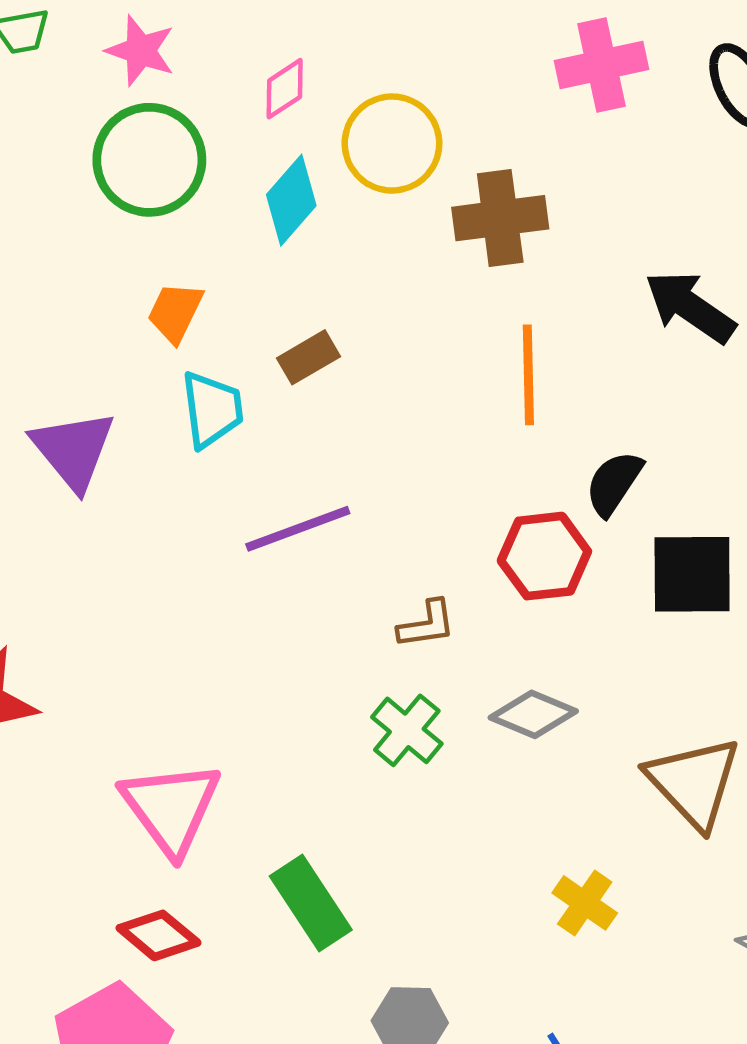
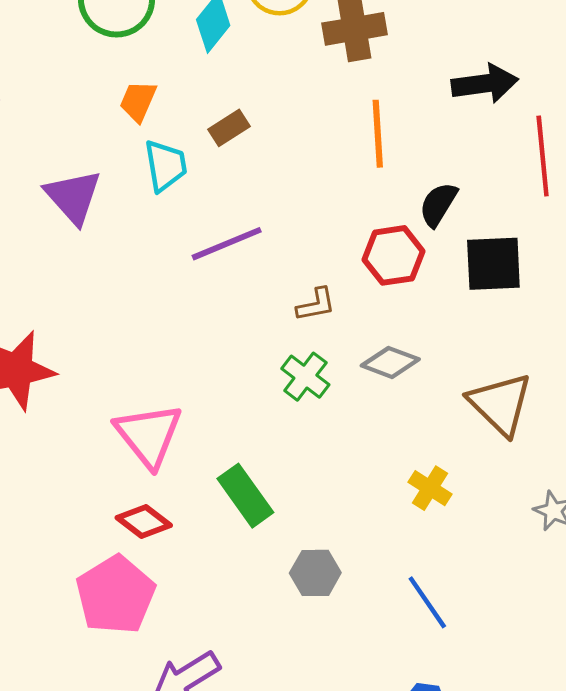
black arrow: (690, 307) -> (485, 84), turned 140

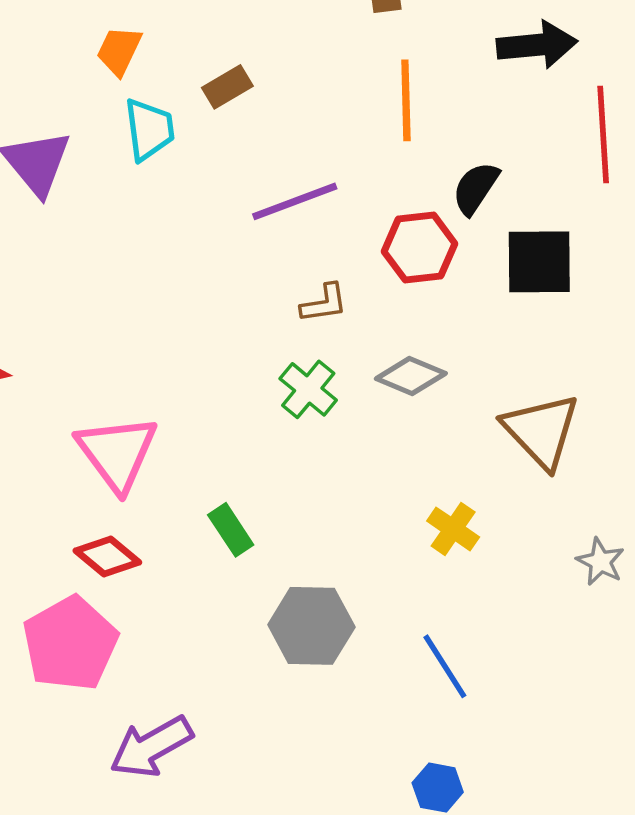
purple line: (227, 244) -> (295, 201), moved
green rectangle: (245, 496) -> (231, 530), size x0.7
gray hexagon: (315, 573) -> (311, 626), size x1.4

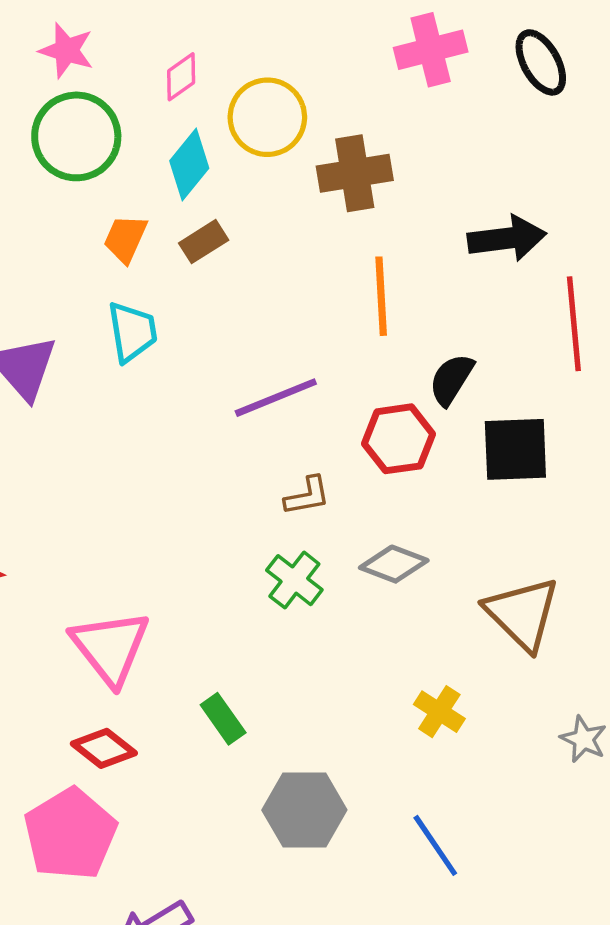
orange trapezoid: (119, 51) -> (125, 239), moved
brown rectangle: (227, 87) -> (204, 242), moved

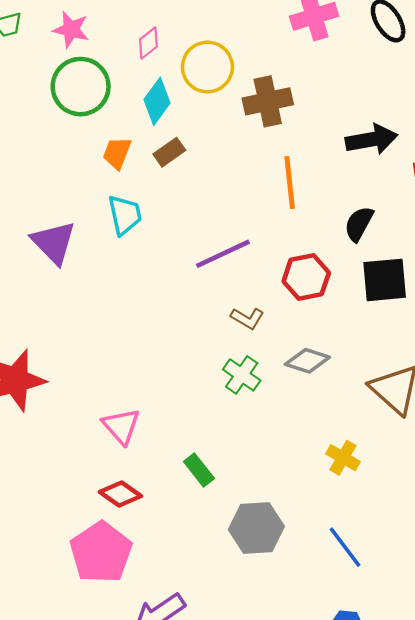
black semicircle: (451, 379) -> (359, 224), moved
brown L-shape: (307, 496) -> (247, 318), turned 44
pink triangle: (110, 647) -> (121, 426), size x0.7

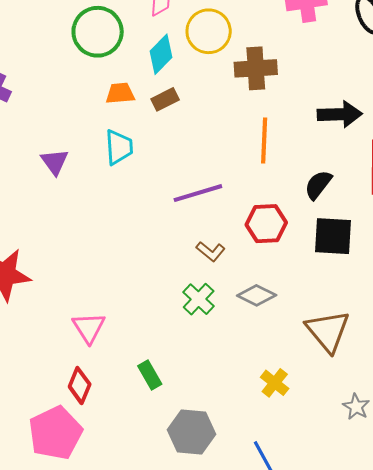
orange trapezoid: (117, 153) -> (120, 93), turned 56
purple triangle: (54, 243) -> (55, 162), size x0.7
red diamond: (120, 494) -> (80, 385), turned 69

